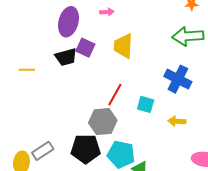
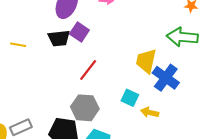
yellow trapezoid: (123, 46) -> (146, 61), moved
red line: (115, 95) -> (88, 70), moved
yellow arrow: (177, 121) -> (150, 112), moved

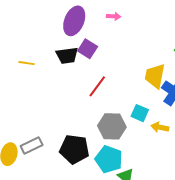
gray hexagon: (85, 108) -> (112, 126), moved

